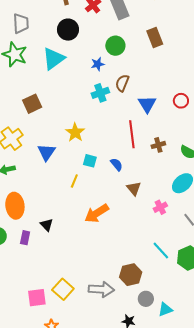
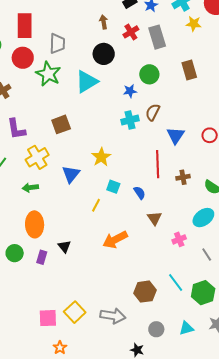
brown hexagon: (131, 275) -> (145, 292), moved
cyan triangle: (165, 309) -> (186, 328), moved

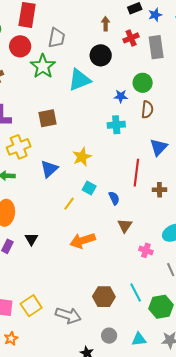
brown semicircle: (153, 112) -> (147, 110), moved, turned 150
pink cross: (179, 239) -> (146, 250), turned 32

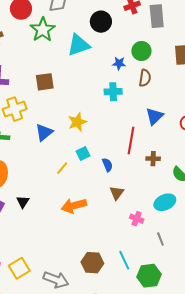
cyan square: (89, 188) -> (83, 153), turned 32

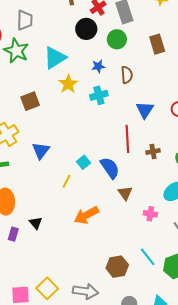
black circle: (101, 22) -> (86, 29), moved
green circle: (141, 51) -> (117, 39), moved
yellow star: (77, 122) -> (68, 84), moved
blue semicircle: (107, 165) -> (110, 168), size x1.6

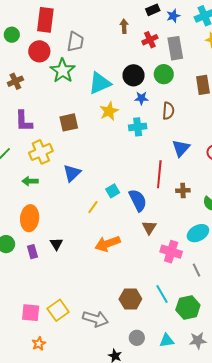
black circle: (86, 29) -> (134, 75), moved
pink cross: (150, 214) -> (171, 252), size x1.5
purple rectangle: (13, 234) -> (32, 252), turned -40

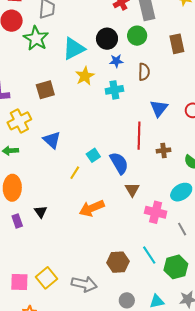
blue triangle: (72, 173) -> (52, 140), turned -30

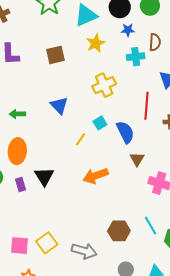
cyan cross: (114, 90) -> (136, 57), moved
yellow cross: (19, 121) -> (104, 85), moved
black triangle: (41, 212) -> (44, 176), size x1.5

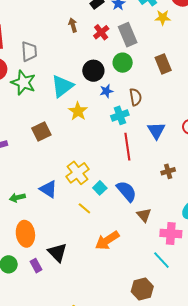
yellow cross: (104, 85) -> (77, 173), moved
blue triangle: (59, 105) -> (48, 189), moved
red line: (147, 106) -> (127, 147), moved
yellow line: (81, 139) -> (84, 208), turned -72
cyan line: (151, 226) -> (161, 260), moved

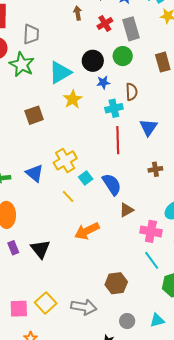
brown triangle: (144, 215) -> (126, 210), turned 35
black triangle: (57, 252) -> (40, 249), moved
cyan line: (161, 260) -> (152, 260), moved

